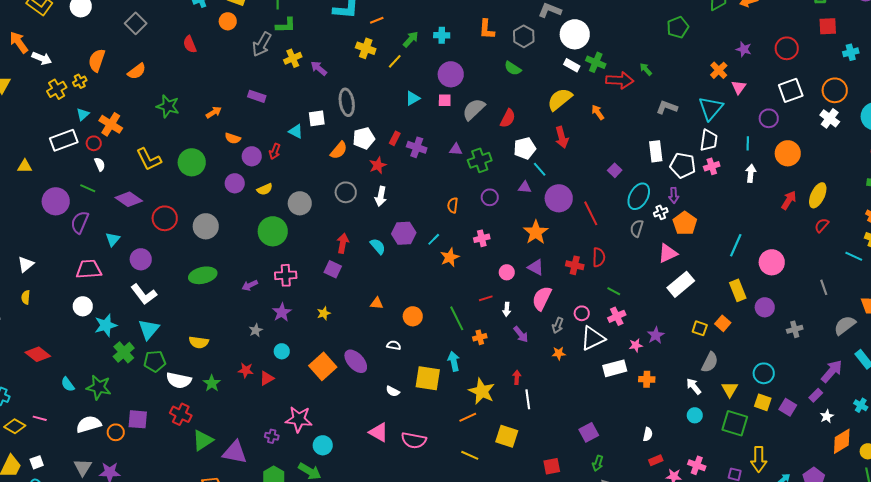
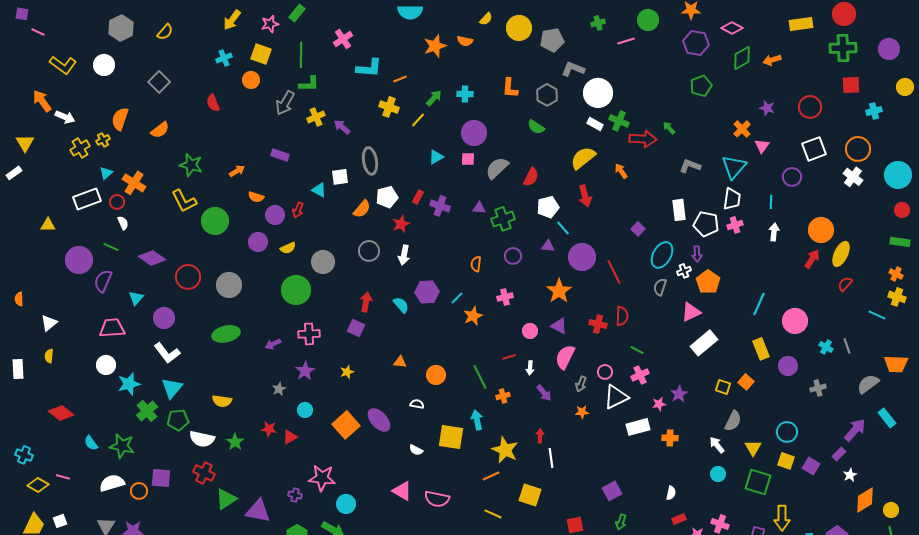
orange circle: (788, 153) -> (821, 230), moved
yellow L-shape: (149, 159) -> (184, 201), moved
cyan cross: (861, 405) -> (826, 347), moved

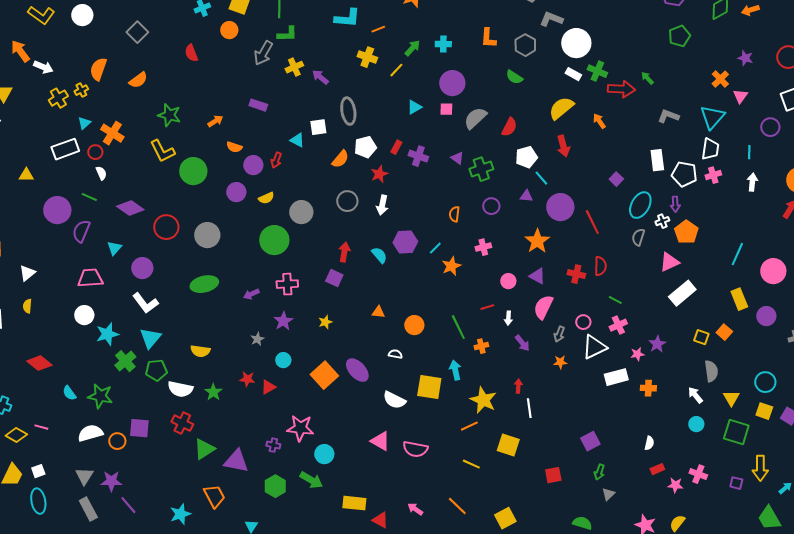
purple triangle: (479, 208) -> (457, 158), turned 32
gray semicircle: (733, 421) -> (711, 371), turned -35
white semicircle: (416, 450) -> (394, 400), size x1.6

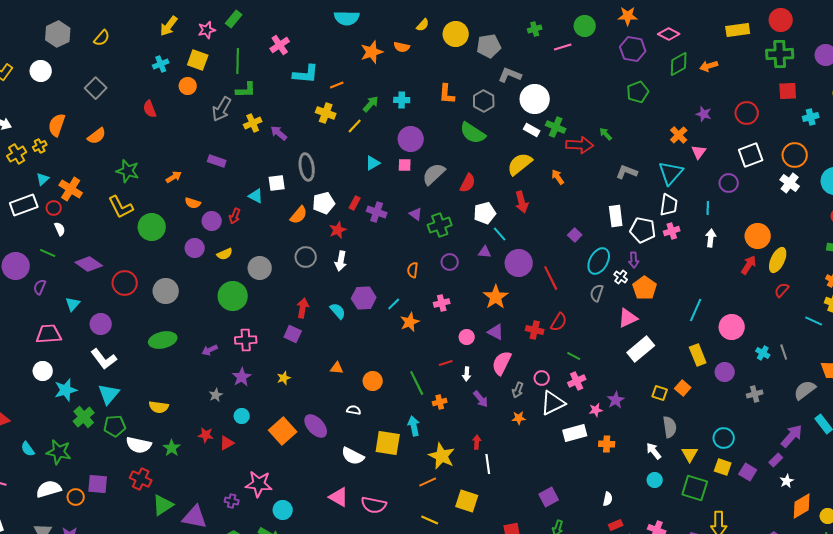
green semicircle: (514, 77) -> (473, 133), size x1.5
white cross: (662, 221) -> (621, 277), turned -32
purple semicircle: (81, 231) -> (40, 287), size x0.7
red semicircle: (600, 266) -> (559, 322), turned 30

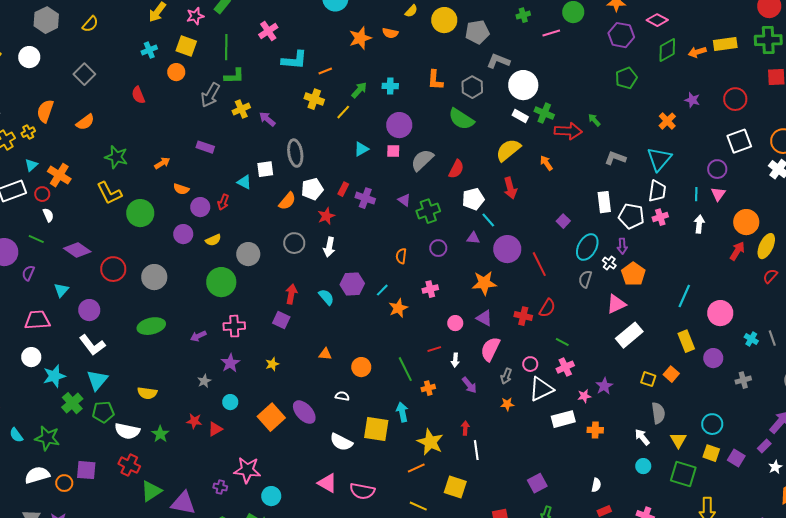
yellow rectangle: (738, 30) -> (725, 44), moved
pink triangle: (699, 152) -> (718, 194), moved
orange star: (496, 297) -> (484, 283), turned 30

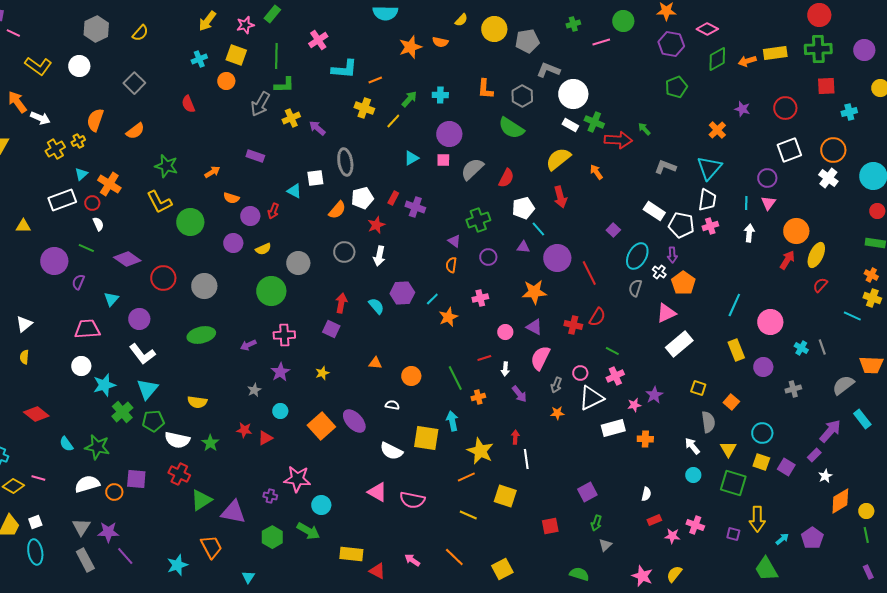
purple triangle: (404, 200) -> (454, 241), moved
white rectangle: (604, 202) -> (654, 211), turned -50
orange square: (671, 374) -> (731, 402), moved

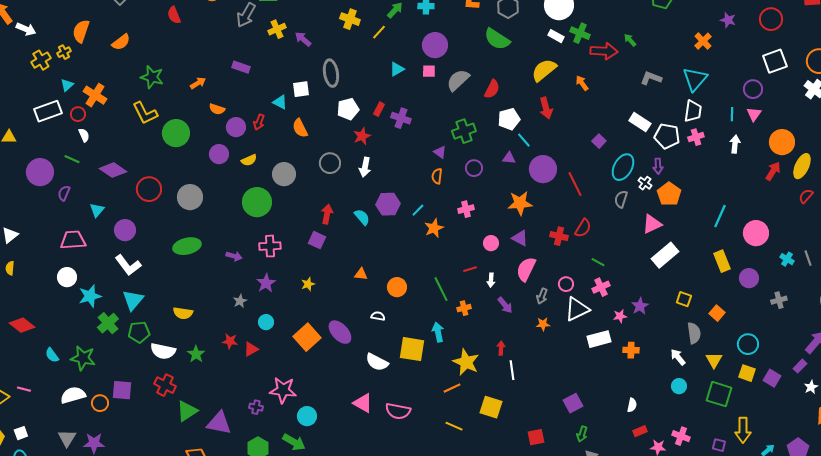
orange semicircle: (337, 210) -> (300, 128), moved, turned 114
purple arrow: (248, 345) -> (234, 256), turned -140

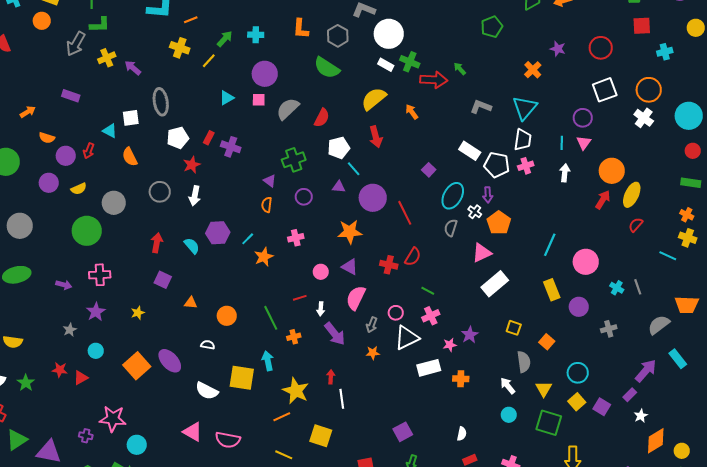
purple square: (317, 240) -> (163, 280), moved
purple arrow: (505, 305) -> (335, 334), size x1.4
yellow square: (747, 373) -> (577, 402), turned 30

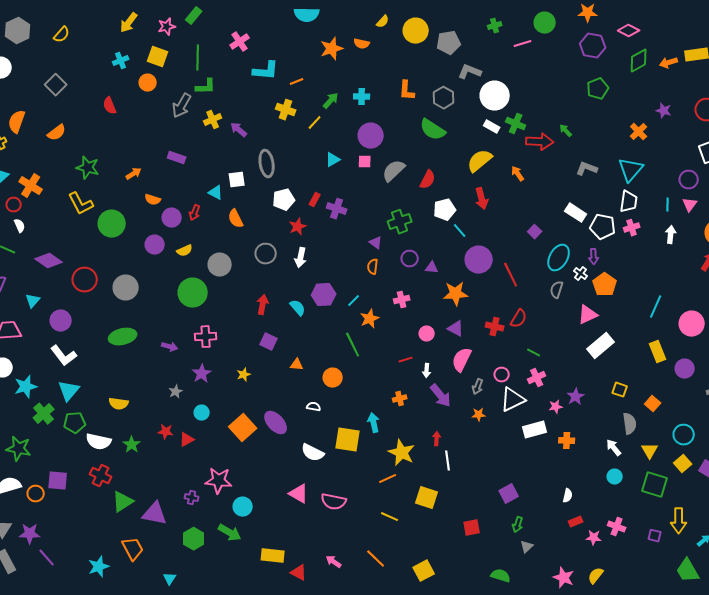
purple triangle: (339, 187) -> (432, 268), moved
green line: (271, 318) -> (353, 345), moved

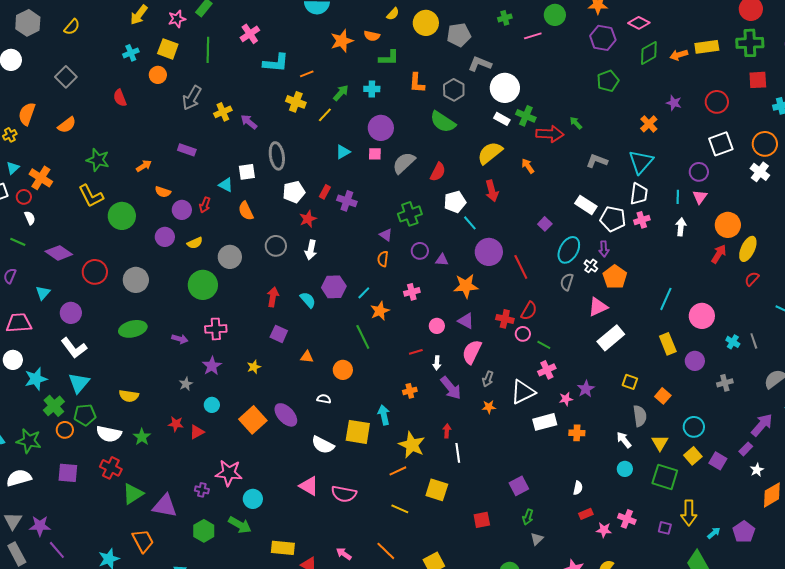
green L-shape: (206, 87) -> (389, 58), moved
pink circle: (502, 375) -> (523, 334), moved
orange circle: (36, 494) -> (65, 430), moved

